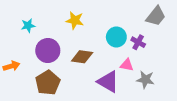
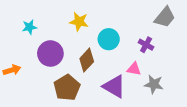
cyan circle: (116, 37) -> (109, 39), moved
brown diamond: (82, 57) -> (87, 60), turned -55
brown pentagon: (48, 83) -> (67, 88), moved

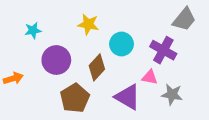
purple cross: (146, 45) -> (163, 50), size x1.5

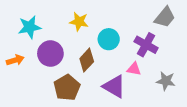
cyan star: (33, 30) -> (30, 27), size x1.5
orange arrow: (13, 78) -> (15, 60), moved
gray star: (172, 94) -> (166, 81), moved

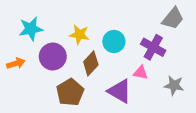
yellow star: (79, 22) -> (79, 35), moved

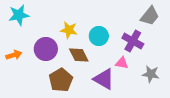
cyan star: (31, 29) -> (19, 15), moved
brown diamond: (91, 63) -> (79, 55), turned -70

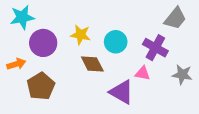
purple circle: (46, 49) -> (43, 43), moved
gray star: (151, 74) -> (182, 75), moved
brown pentagon: (61, 80) -> (41, 86), moved

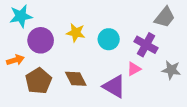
brown diamond: (92, 64) -> (76, 79), moved
pink triangle: (143, 73) -> (134, 69), turned -40

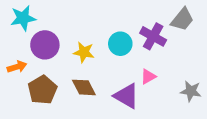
yellow star: (76, 33) -> (84, 52), moved
purple cross: (146, 45) -> (153, 36), moved
gray star: (171, 70) -> (191, 91), moved

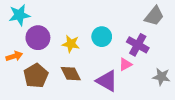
purple cross: (153, 36) -> (138, 45), moved

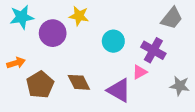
purple circle: (38, 38) -> (53, 33), moved
yellow star: (71, 44) -> (79, 16), moved

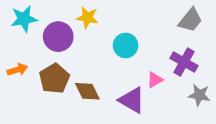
purple cross: (153, 50) -> (184, 62), moved
brown pentagon: (40, 85) -> (54, 79), moved

